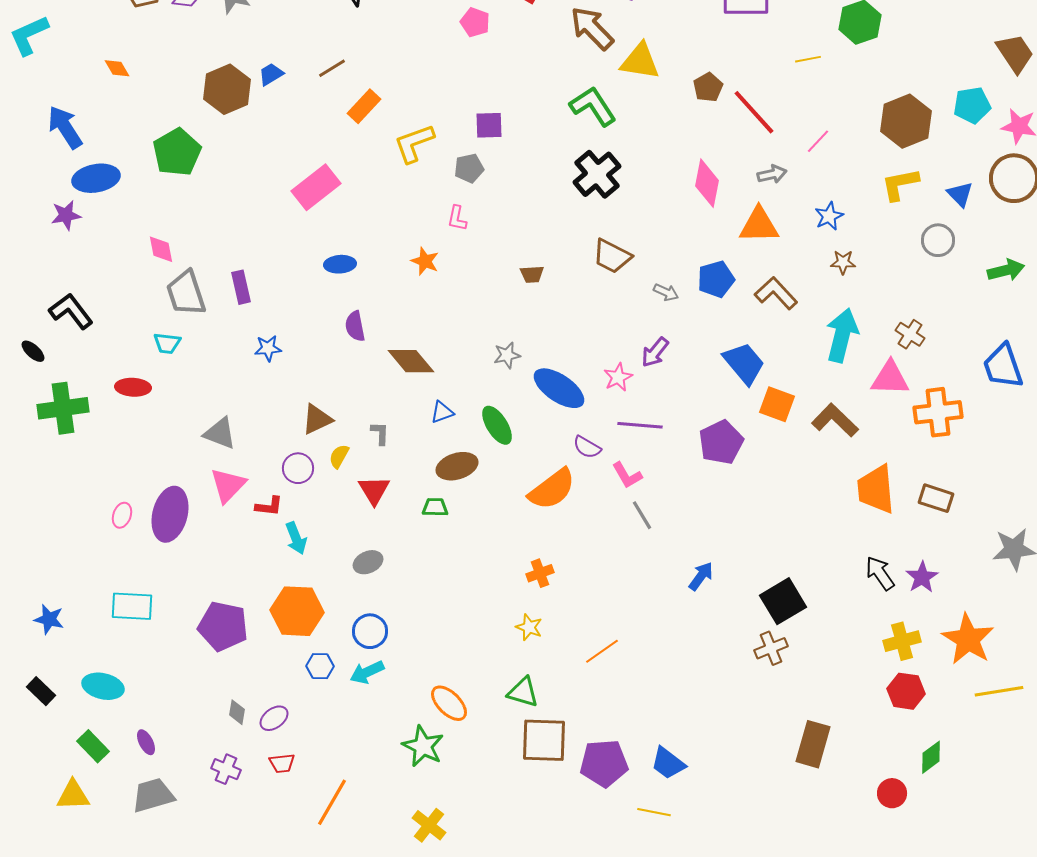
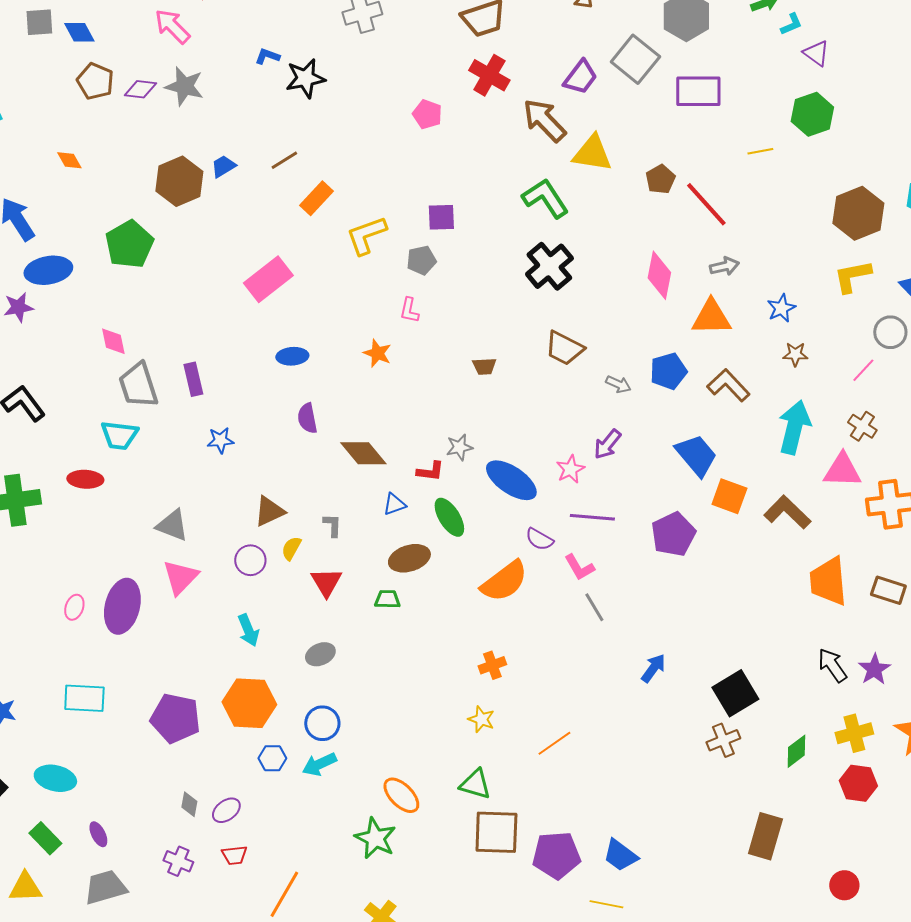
pink line: (818, 141) -> (863, 370), moved
cyan trapezoid: (167, 343) -> (119, 435), size x1.4
red L-shape: (269, 506) -> (430, 471), moved
green diamond: (931, 757) -> (796, 751), moved

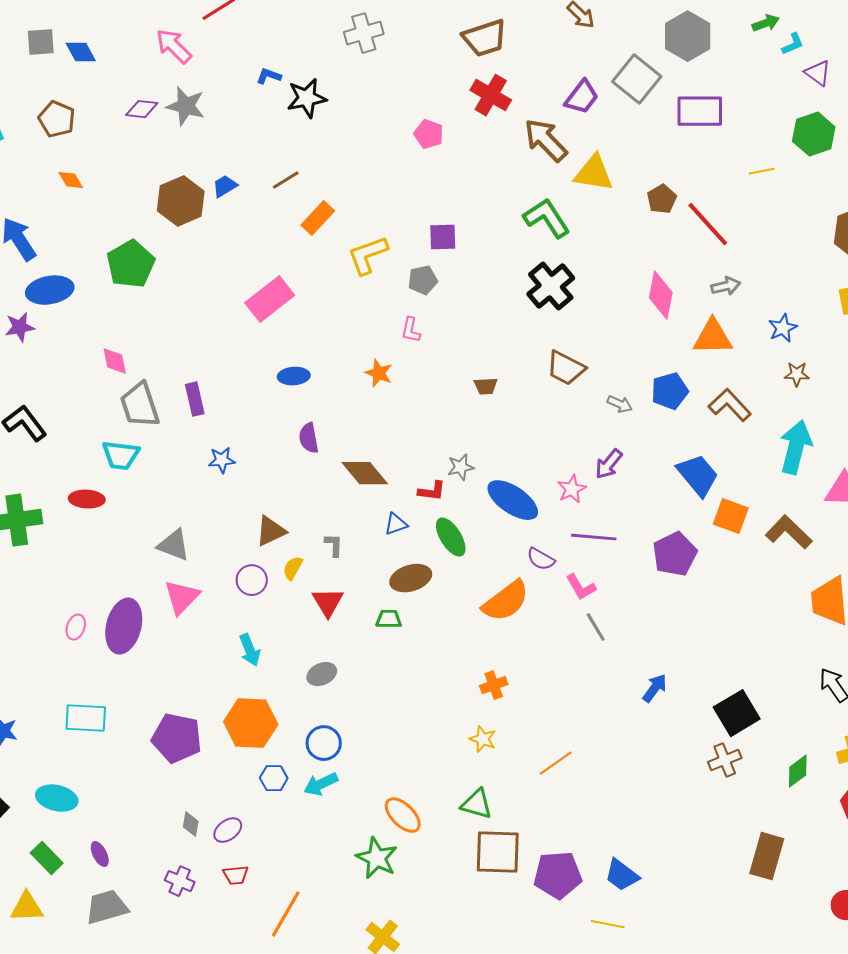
brown pentagon: (95, 81) -> (57, 119), moved

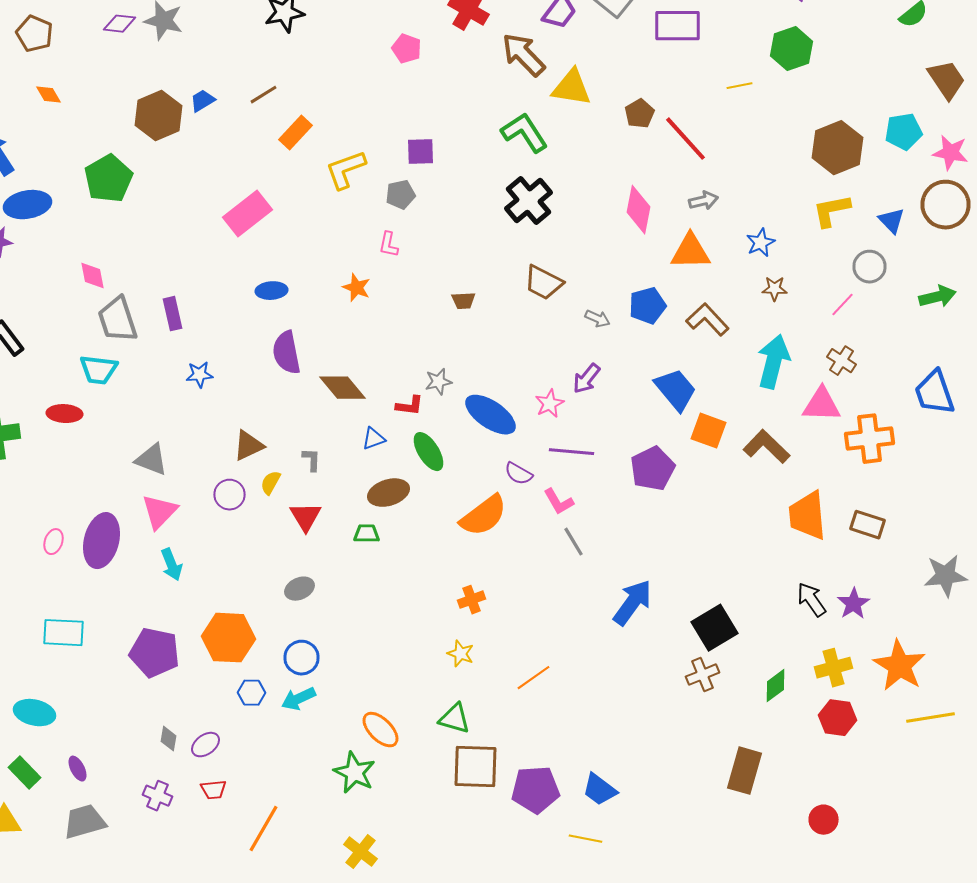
purple semicircle: (309, 438) -> (286, 353), size x1.4
cyan arrow: (250, 650) -> (172, 565), moved
blue arrow: (655, 688) -> (632, 603), size x1.6

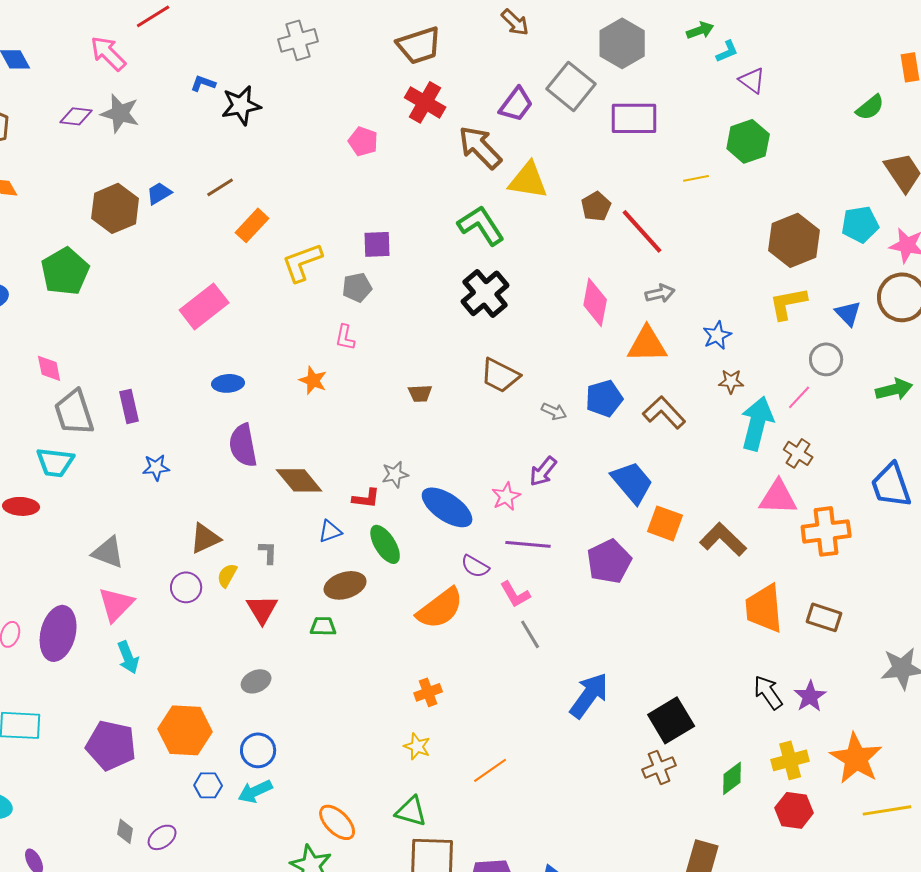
cyan arrow: (774, 362) -> (757, 423), moved

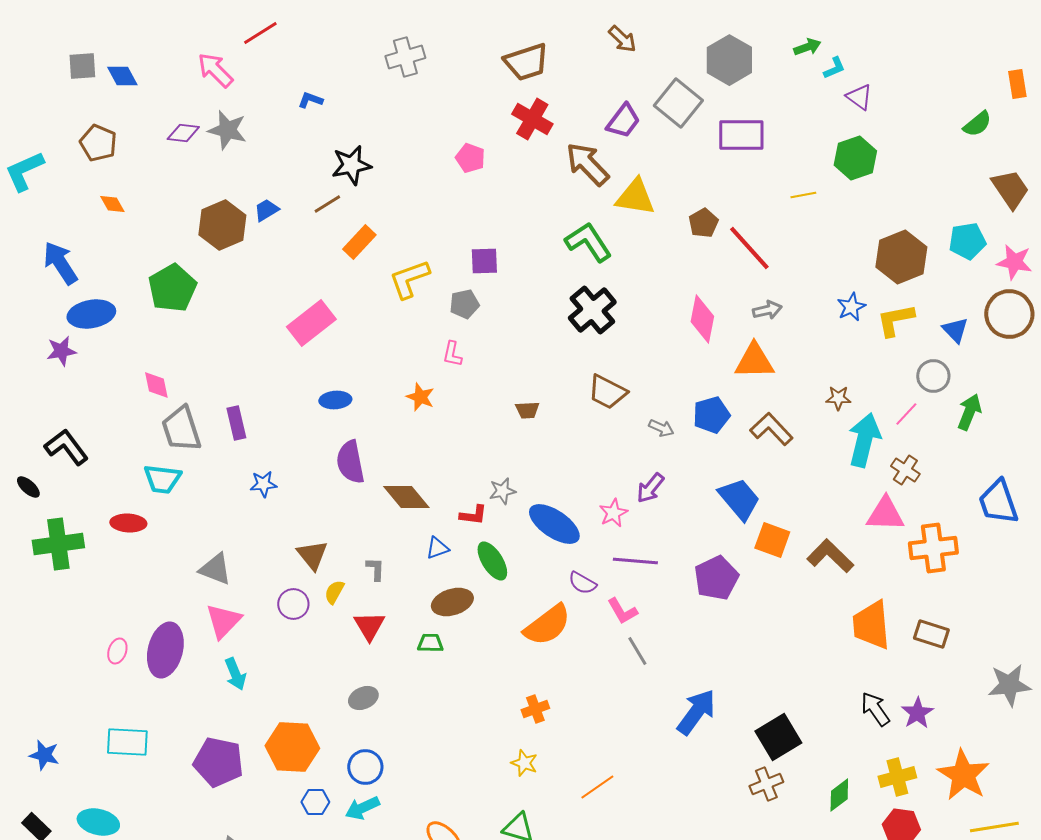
black star: (241, 105) -> (351, 165), moved
blue star: (717, 335) -> (851, 307), moved
green arrow: (894, 389) -> (969, 412), moved, turned -54
brown triangle: (205, 538) -> (312, 555), turned -44

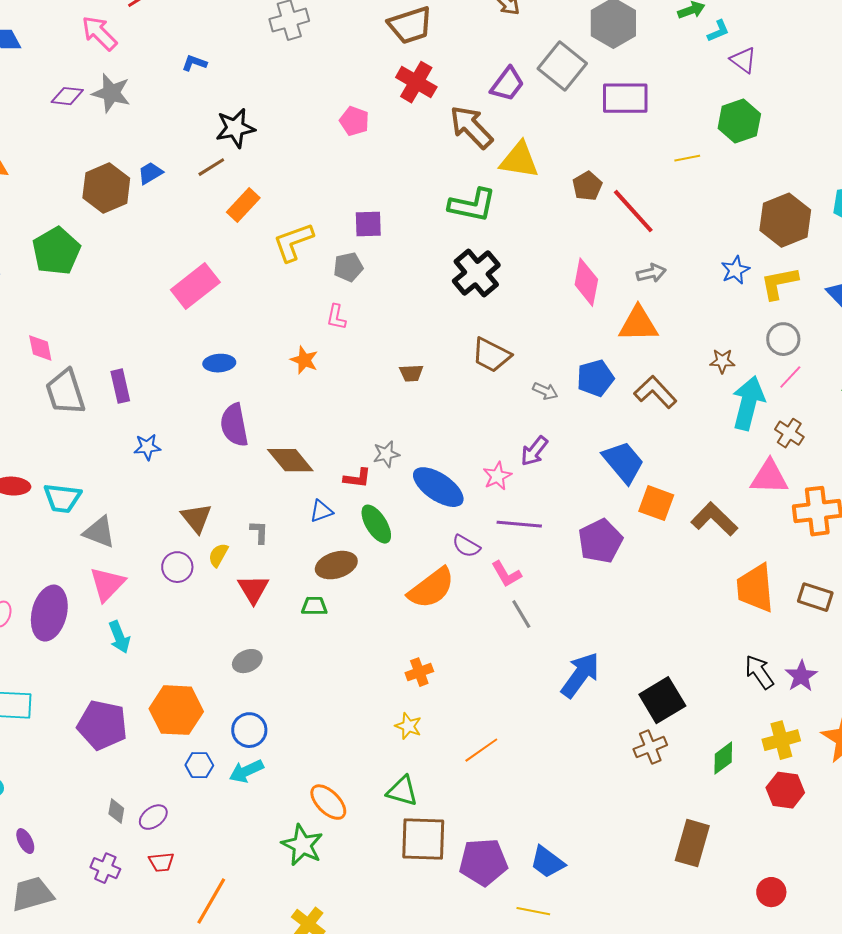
green L-shape: (588, 242) -> (472, 205), turned 135
gray circle: (933, 376) -> (783, 339), moved
cyan trapezoid: (162, 479) -> (62, 498), moved

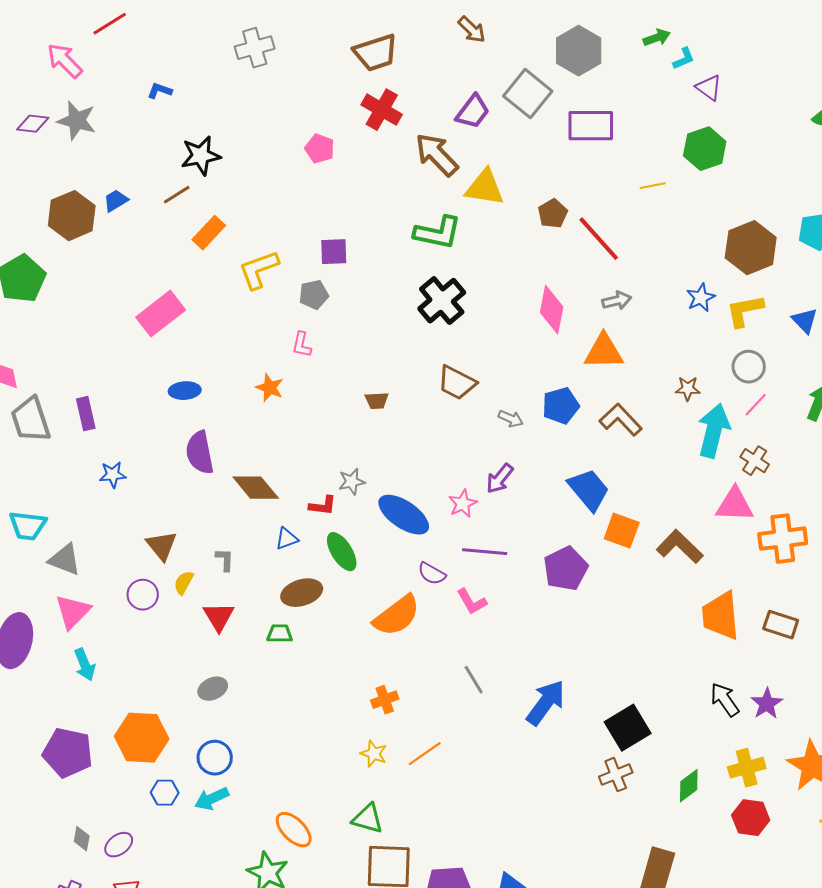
gray line: (521, 614) -> (474, 680), moved
orange line: (481, 750) -> (425, 754), moved

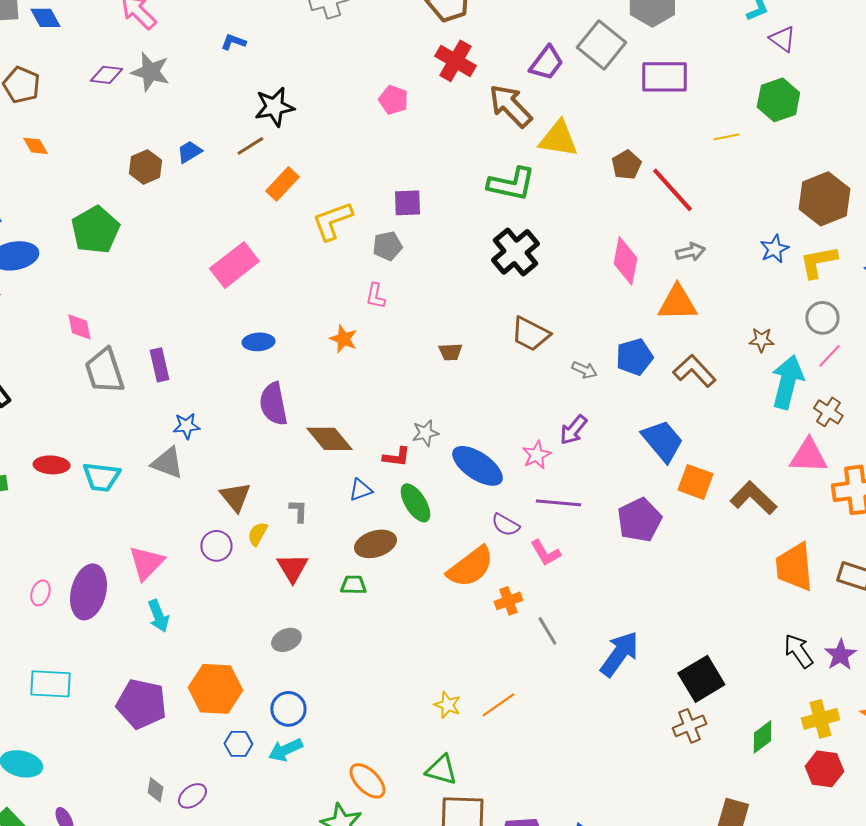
brown hexagon: (72, 216) -> (145, 167), size x0.7
gray triangle: (65, 560) -> (167, 463), moved
orange cross: (385, 700) -> (508, 601), moved

